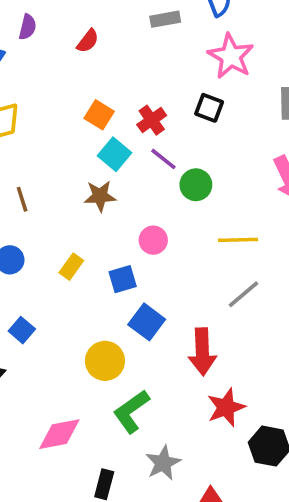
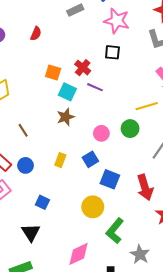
green circle: (196, 185) -> (130, 129), moved
yellow line: (238, 240) -> (147, 106), moved

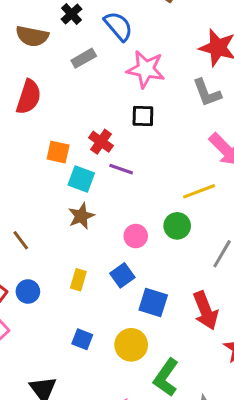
red semicircle: (36, 34) -> (29, 97), size x1.6
blue square: (42, 202) -> (82, 339), moved

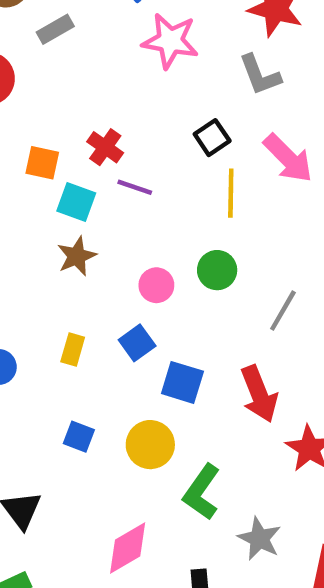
gray rectangle: (84, 58) -> (55, 29), moved
black square: (143, 116) -> (212, 138), moved, turned -35
yellow line: (199, 191) -> (231, 193), moved, turned -68

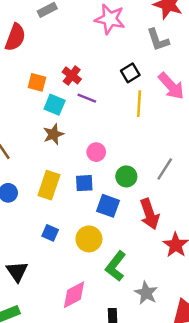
green circle: (217, 270) -> (126, 176), moved
blue square: (137, 343) -> (84, 183), turned 30
yellow rectangle: (73, 350) -> (49, 185), size x1.6

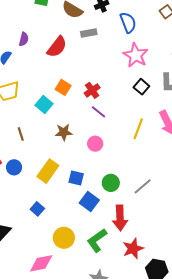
black square: (130, 73) -> (141, 87), moved, turned -35
cyan square: (55, 105) -> (44, 105), moved
pink circle: (96, 152) -> (95, 144), moved
yellow circle: (89, 239) -> (64, 238), moved
green L-shape: (116, 266) -> (97, 240), moved

